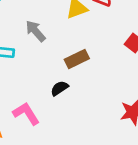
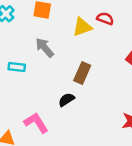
brown rectangle: (77, 59) -> (82, 73), turned -40

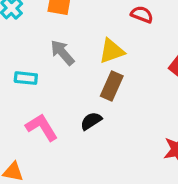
yellow triangle: (82, 27) -> (112, 51), moved
pink L-shape: (36, 123) -> (42, 127), moved

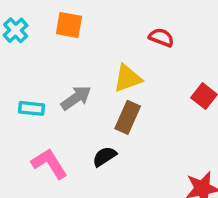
gray arrow: (62, 53) -> (76, 98), moved, turned 96

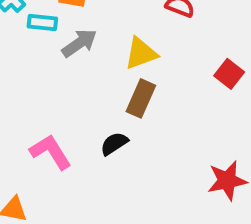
gray arrow: (76, 98) -> (79, 43), moved
cyan rectangle: (32, 108) -> (42, 23), moved

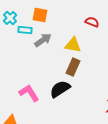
yellow triangle: (141, 53) -> (73, 45), turned 30
black semicircle: (114, 144) -> (60, 89), size x1.5

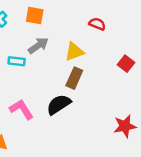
cyan rectangle: (25, 30) -> (17, 61), moved
yellow triangle: (73, 45) -> (74, 52), turned -30

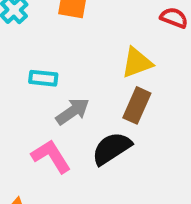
gray arrow: (38, 46) -> (73, 111), moved

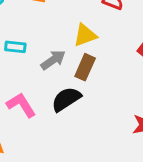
gray arrow: (73, 111) -> (53, 60), moved

